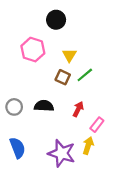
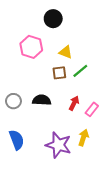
yellow triangle: (69, 55) -> (66, 52), turned -40
brown square: (63, 77) -> (59, 73), turned -32
pink rectangle: (97, 125) -> (92, 109), moved

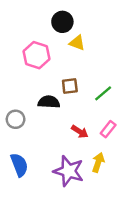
yellow triangle: (66, 52) -> (77, 43), moved
green line: (80, 71) -> (103, 93), moved
black semicircle: (42, 100) -> (49, 102), moved
red arrow: (74, 103) -> (80, 132), moved, turned 96

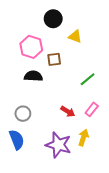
yellow triangle: (77, 43) -> (75, 36), moved
brown square: (70, 86) -> (54, 59), moved
black semicircle: (49, 102) -> (33, 76), moved
gray circle: (16, 119) -> (23, 114), moved

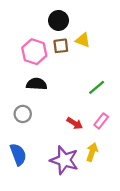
brown square: (54, 59) -> (61, 46), moved
gray circle: (23, 114) -> (23, 114), moved

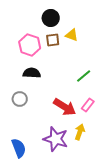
red arrow: (75, 123) -> (65, 107), size x1.6
blue semicircle: (18, 154) -> (19, 148), moved

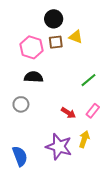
red arrow: (65, 107) -> (68, 113), size x0.6

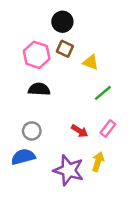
yellow triangle: (76, 37) -> (91, 62), moved
brown square: (56, 42) -> (65, 49), turned 32
gray circle: (21, 104) -> (32, 131), moved
blue semicircle: (20, 156) -> (23, 157), moved, turned -84

